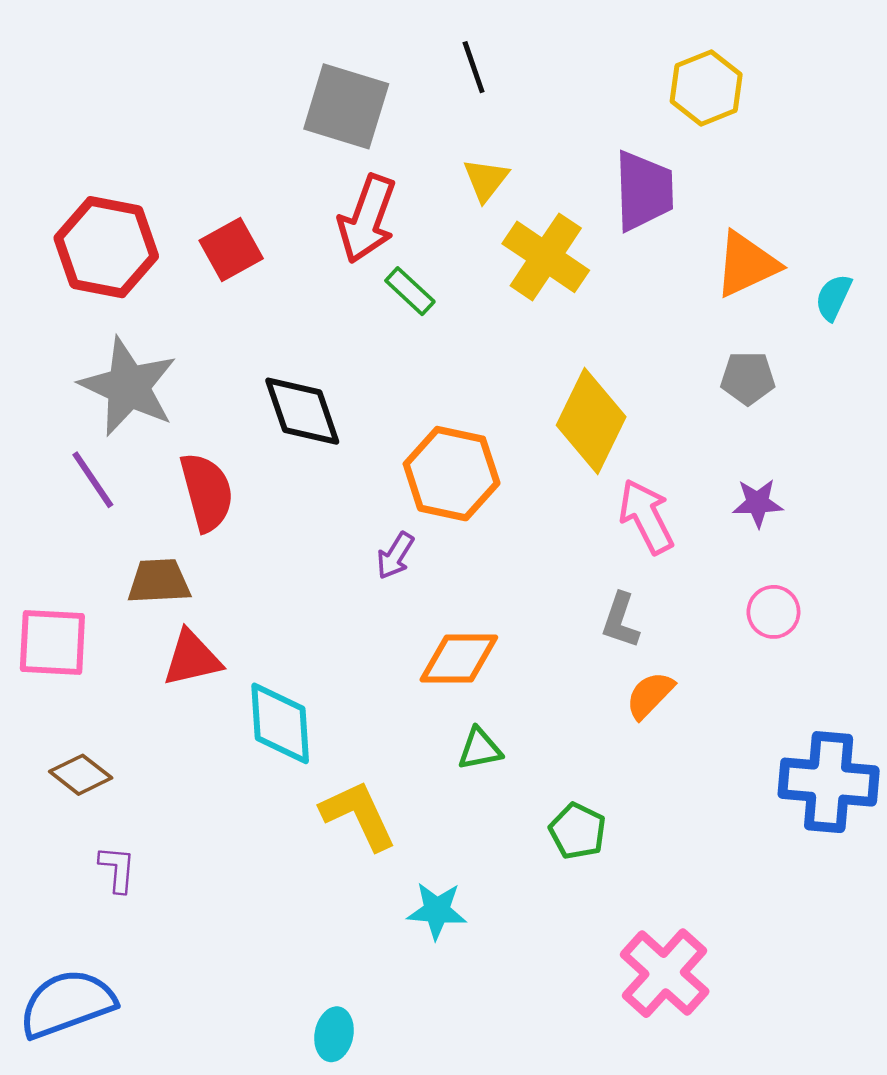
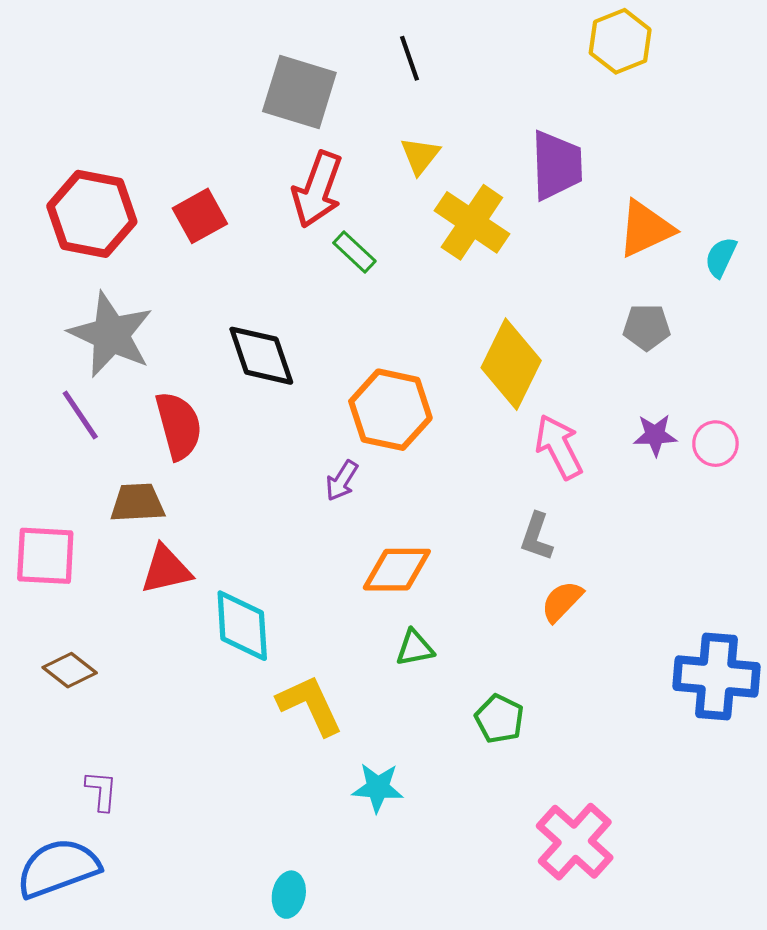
yellow hexagon: (706, 88) -> (620, 41), moved
pink circle: (773, 612) -> (715, 444), moved
purple L-shape: (117, 869) -> (101, 791), moved

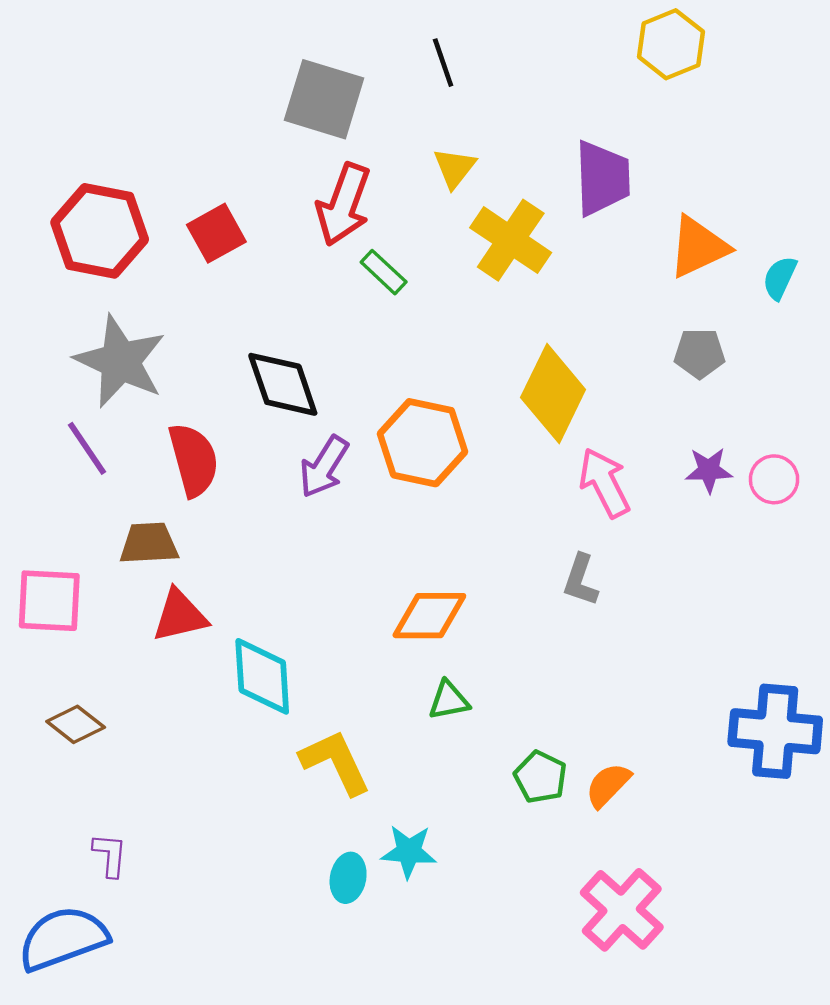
purple arrow: (342, 481) -> (324, 467), moved, size x1.4
orange semicircle: (562, 601) -> (608, 785), moved
cyan ellipse: (289, 895) -> (348, 878), moved

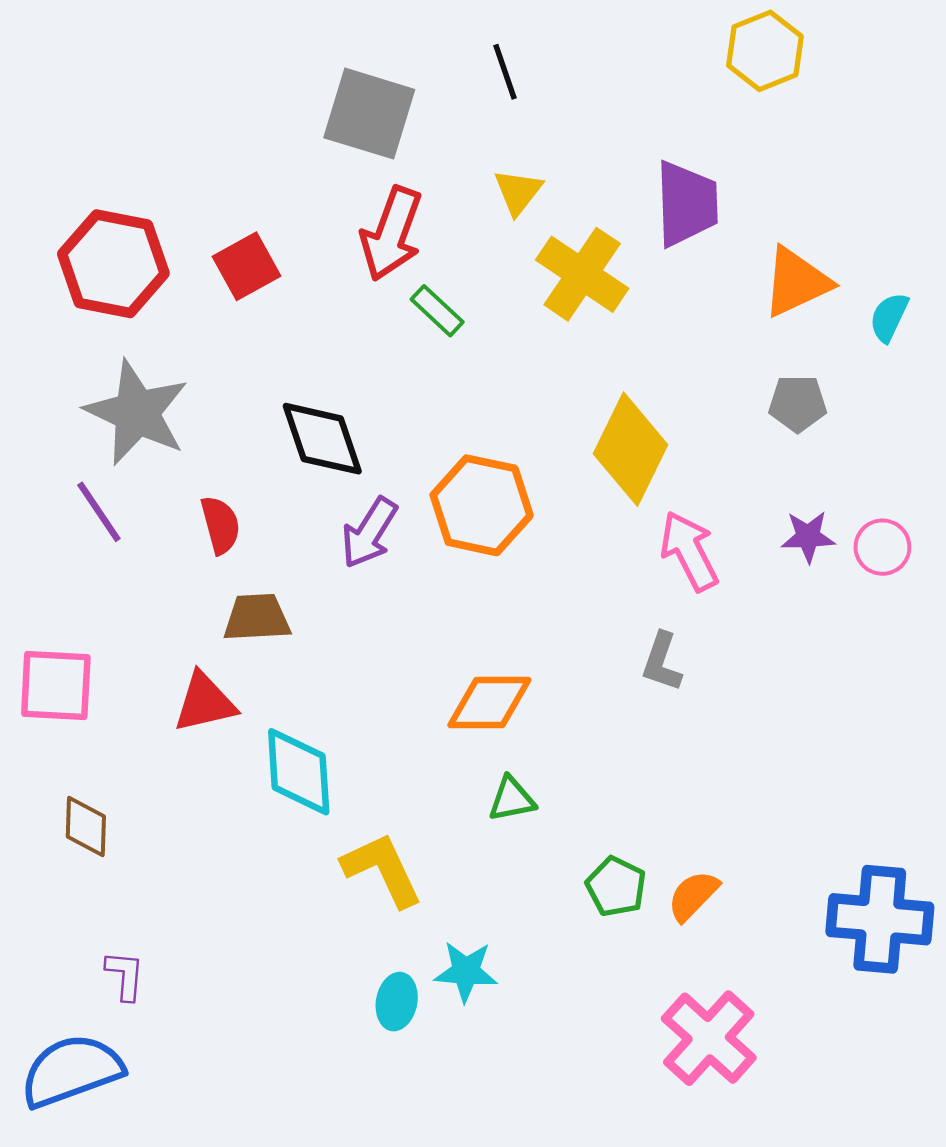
red semicircle: (193, 460) -> (220, 525), size x0.7
brown trapezoid: (149, 543) -> (257, 618), moved
brown diamond: (76, 724) -> (86, 827), turned 54
blue cross: (775, 731) -> (880, 919), moved

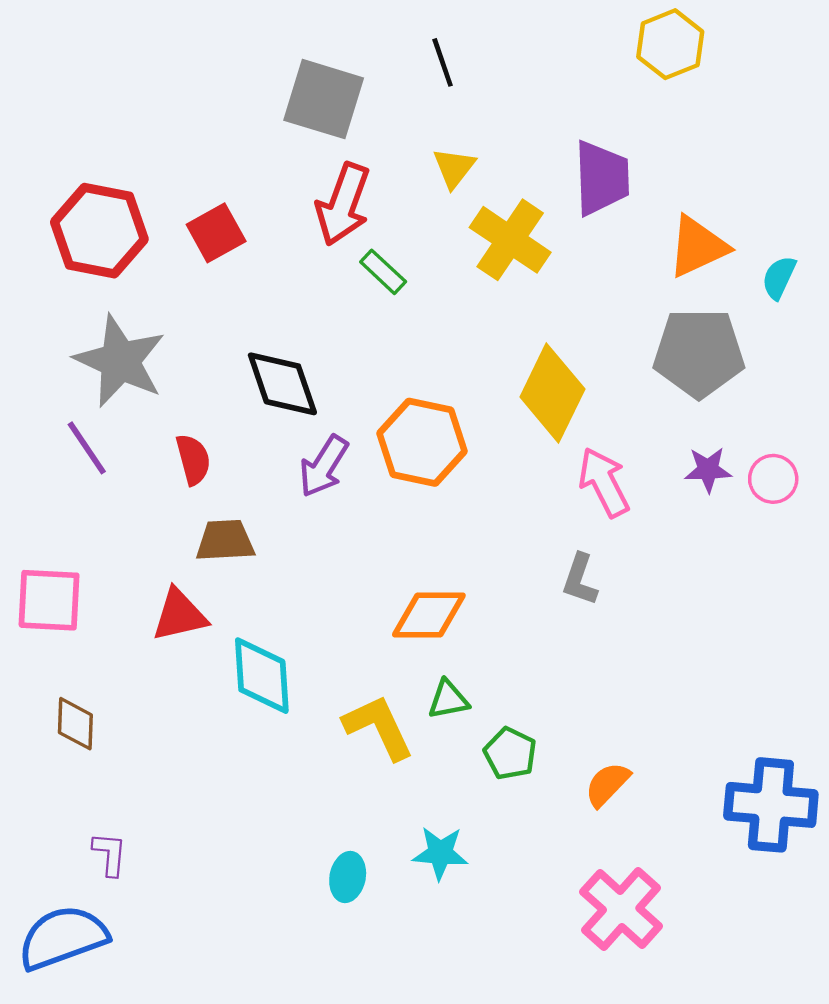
gray pentagon: (798, 403) -> (699, 353), size x1.8
yellow L-shape: (382, 870) -> (379, 727), moved
green pentagon: (616, 887) -> (510, 753), moved
cyan star: (466, 972) -> (440, 853), moved

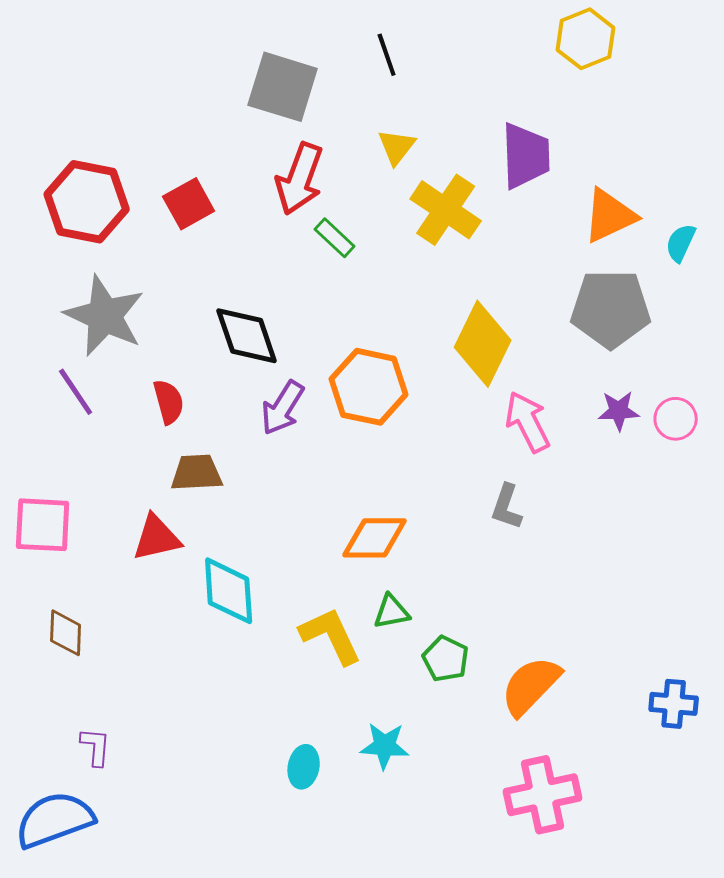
orange semicircle: (607, 784) -> (531, 686), size x1.5
blue cross: (771, 805) -> (674, 704), size x0.6
pink cross: (621, 909) -> (543, 795), turned 36

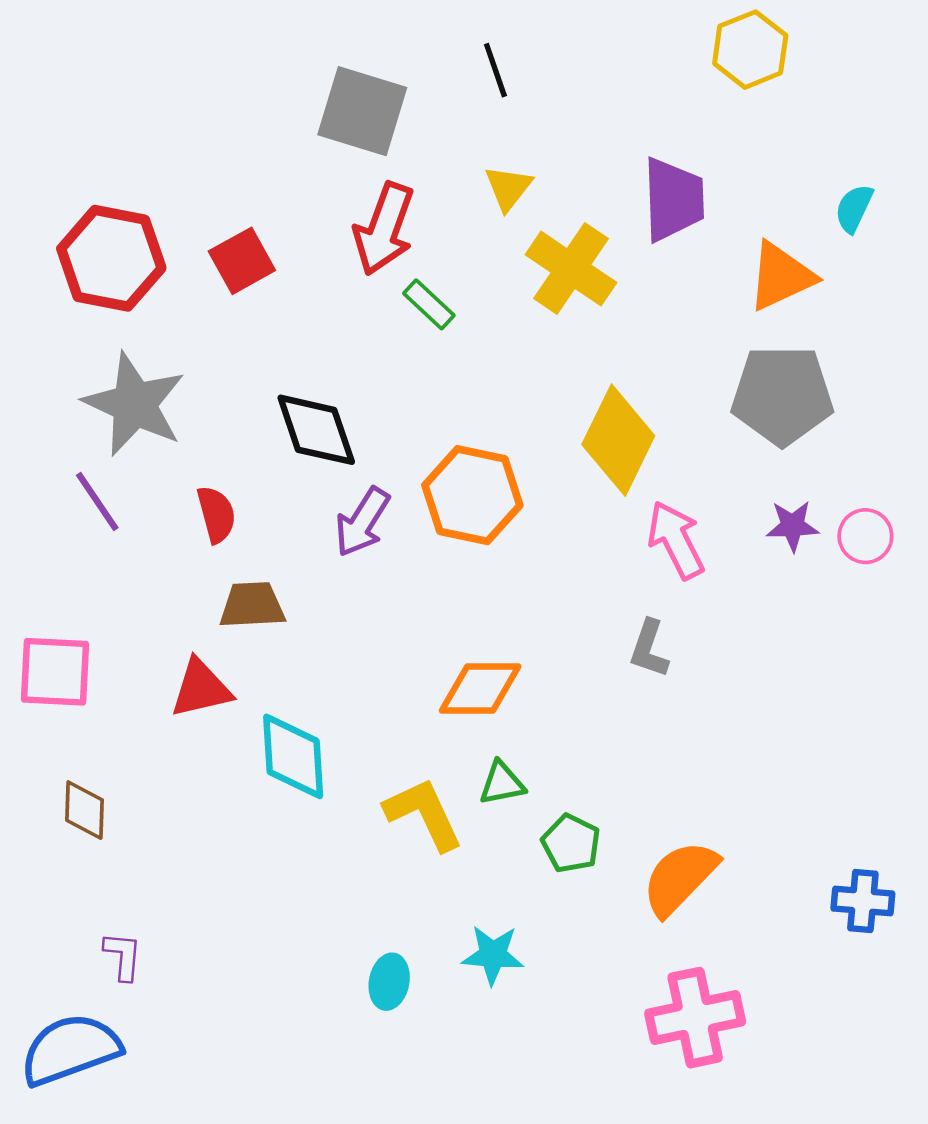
cyan semicircle: (681, 243) -> (854, 208), moved

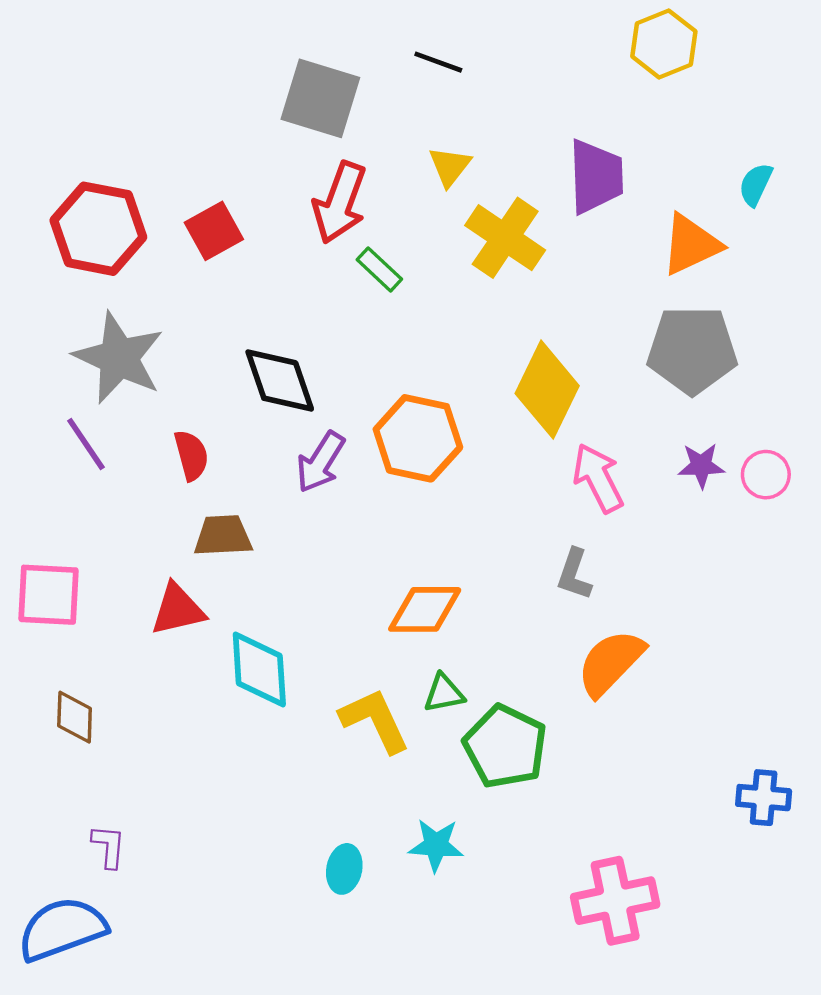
black line: (495, 70) -> (438, 62), turned -51
green pentagon: (571, 843) -> (505, 747), size x1.6
orange semicircle: (680, 878) -> (611, 663), moved

